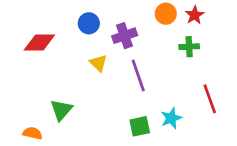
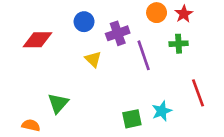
purple line: (138, 76) -> (144, 55), moved

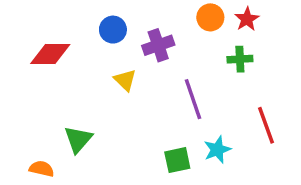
purple line: (144, 55) -> (193, 99), moved

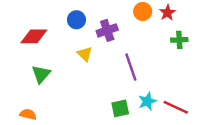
green cross: (240, 59) -> (179, 40), moved
red line: (266, 125) -> (176, 107), moved, turned -45
green triangle: (78, 139) -> (41, 74), moved

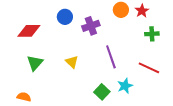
yellow triangle: (85, 54) -> (72, 62), moved
red line: (176, 107) -> (149, 68), moved
green square: (120, 108) -> (102, 92), turned -35

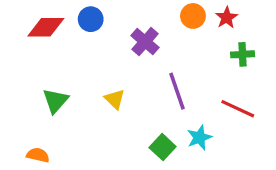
blue circle: (65, 17) -> (91, 19), moved
purple cross: (91, 26) -> (145, 42), turned -30
red diamond: (29, 31) -> (46, 27), moved

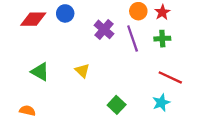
green cross: (243, 54) -> (162, 39), moved
purple line: (177, 91) -> (133, 39), moved
green triangle: (56, 101) -> (40, 72), turned -42
cyan star: (199, 137) -> (161, 103), moved

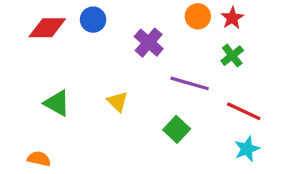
purple line: (133, 39) -> (190, 83), moved, turned -55
green cross: (162, 39) -> (232, 56), turned -35
cyan star: (161, 103) -> (247, 149), moved
green square: (117, 105) -> (177, 129), moved

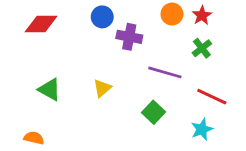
blue circle: (93, 20) -> (102, 17), moved
purple cross: (149, 43) -> (129, 37), turned -30
yellow triangle: (118, 101) -> (102, 88), turned 36
cyan star: (247, 149) -> (202, 129), moved

